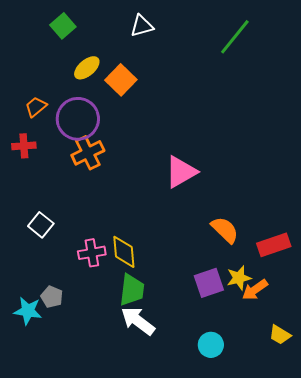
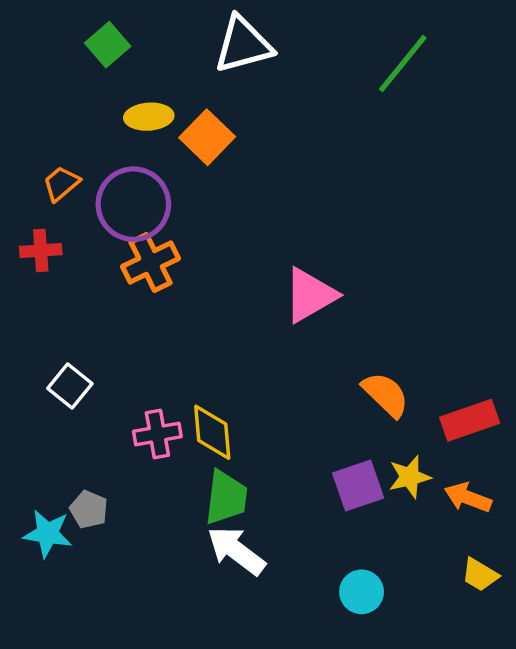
white triangle: (142, 26) -> (243, 45), size x1.5
yellow ellipse: (87, 68) -> (149, 117), turned 36
orange arrow: (255, 290) -> (468, 497), moved, turned 56

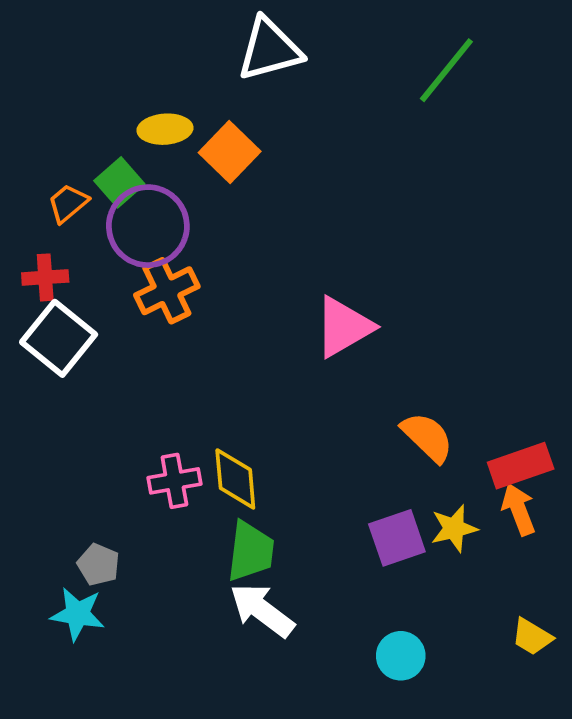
green square: (108, 45) -> (119, 182), moved
white square: (70, 386) -> (59, 338), moved, size x1.5
orange arrow: (468, 497) -> (519, 509), moved, turned 48
cyan star: (48, 534) -> (78, 614), moved

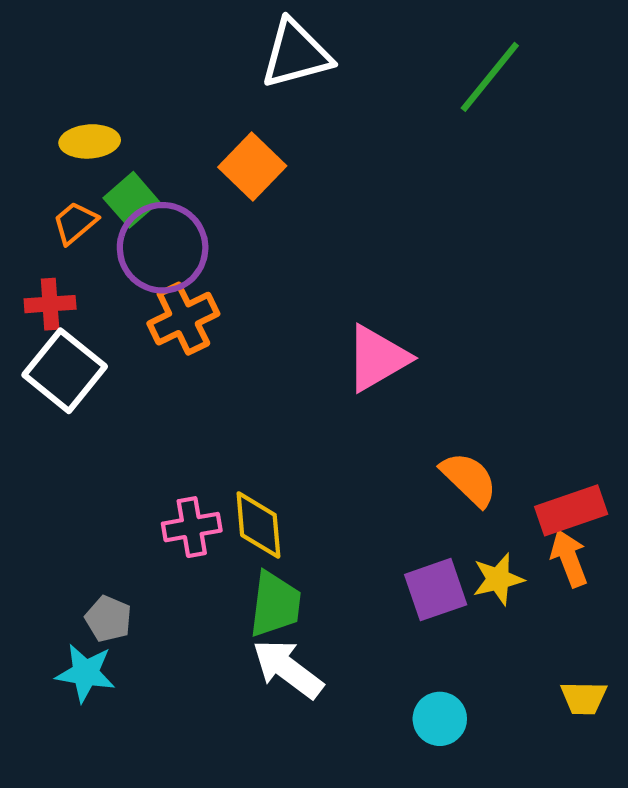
yellow ellipse: (165, 129) -> (90, 141), moved
yellow trapezoid: (532, 637) -> (584, 698), turned -30

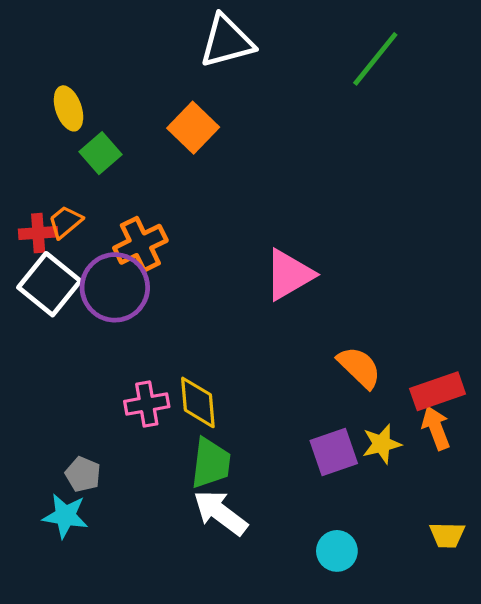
yellow ellipse: (90, 141) -> (69, 108), turned 75
orange trapezoid: (75, 223) -> (65, 222), moved
purple circle: (163, 248) -> (115, 287), moved

